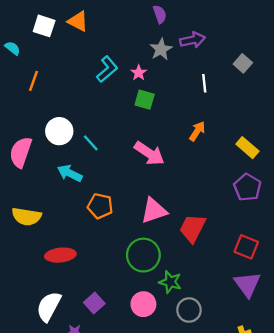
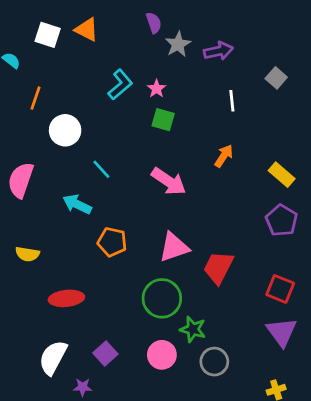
purple semicircle: (160, 14) -> (154, 23), moved
gray star: (161, 49) -> (178, 44), moved
white circle: (59, 131) -> (65, 130), moved
yellow semicircle: (27, 216) -> (27, 254), size x0.7

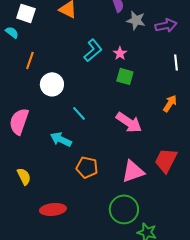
white square: (48, 35) -> (26, 13), moved
gray star: (178, 44) -> (136, 20), turned -30
yellow semicircle: (27, 254) -> (24, 176), turned -126
red trapezoid: (218, 267) -> (166, 160), moved

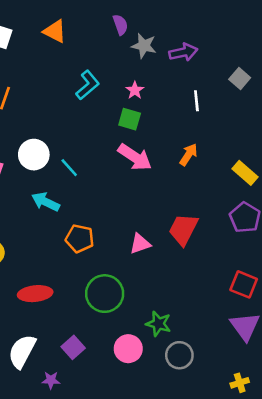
pink star: (120, 53) -> (135, 90), moved
white circle: (52, 84) -> (34, 155), moved
pink arrow: (129, 122) -> (135, 157), moved
pink triangle: (133, 171) -> (140, 244), size x0.7
green circle: (124, 209) -> (105, 294), moved

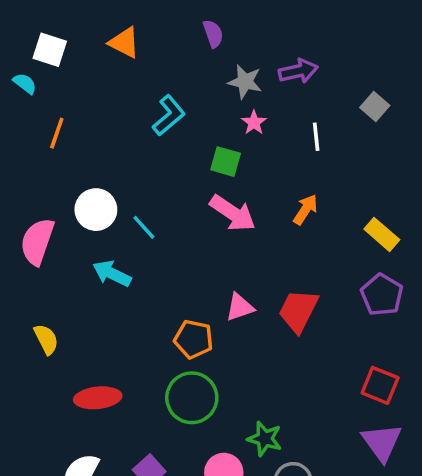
gray star: (144, 46) -> (245, 82), moved
pink star: (135, 90) -> (254, 123), moved
orange pentagon: (80, 238) -> (194, 339), moved
pink triangle: (140, 244) -> (240, 307), moved

